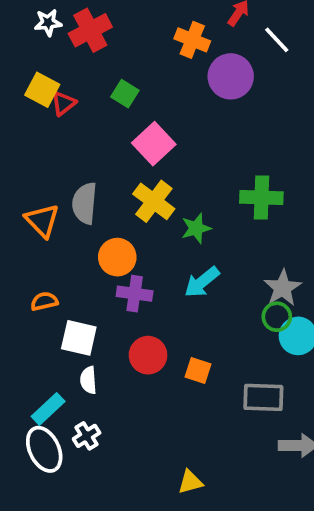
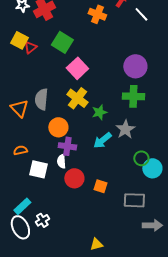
purple circle: (231, 76) -> (135, 66), moved
green square: (125, 94) -> (62, 42), size x1.5
gray star: (283, 288) -> (125, 129), moved
white semicircle: (88, 380) -> (61, 161), moved

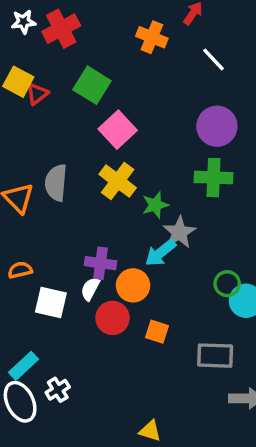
white line: (141, 14) -> (213, 59), moved
orange circle: (58, 127) -> (133, 285), moved
gray star: (125, 129) -> (179, 232), moved
white semicircle: (61, 161) -> (90, 289), turned 32
yellow triangle: (96, 244) -> (150, 431), turned 32

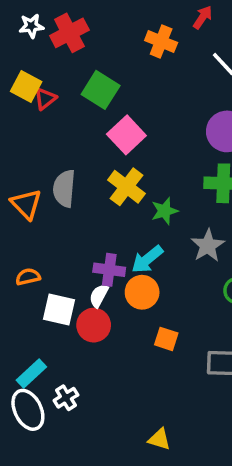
gray star: (179, 232) -> (208, 246), moved
cyan arrow: (160, 253) -> (147, 259), moved
red circle: (112, 318) -> (94, 325), moved

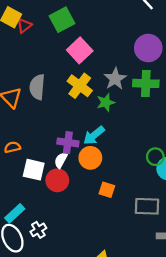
green square: (101, 90) -> (62, 20), turned 30
gray star: (208, 246) -> (115, 79), moved

